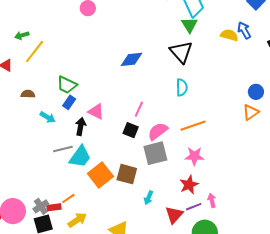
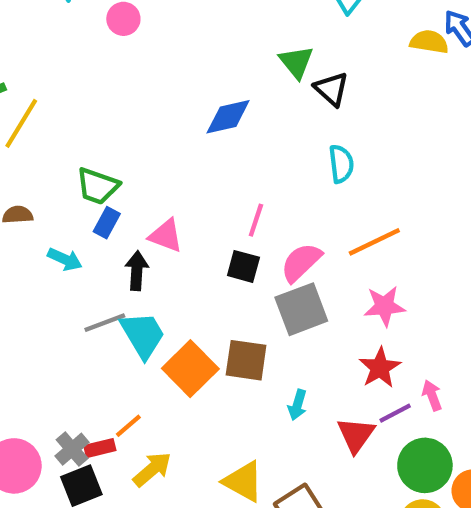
green triangle: (189, 25) -> (296, 62), moved
black triangle: (181, 52) -> (331, 89), size x0.7
cyan trapezoid: (80, 157) -> (143, 335), turned -60

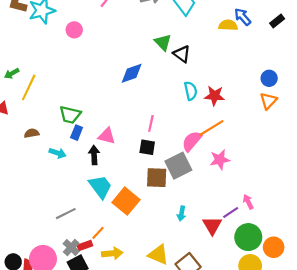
pink semicircle: (301, 262) -> (192, 141), moved
gray line: (105, 323) -> (66, 214), moved
brown square: (246, 360) -> (157, 178), moved
red star: (380, 368) -> (215, 96), moved, turned -30
yellow arrow: (152, 469) -> (112, 253), turned 42

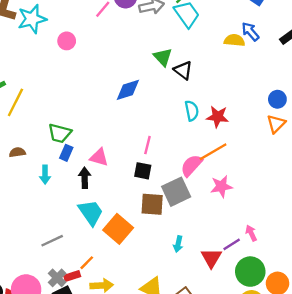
cyan arrow: (58, 153) -> (45, 175), turned 70

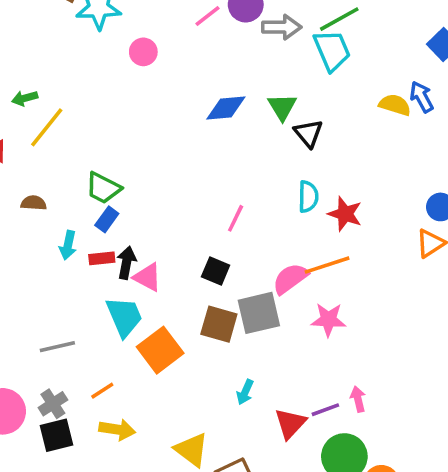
blue diamond: (128, 90) -> (226, 108), moved
pink line: (148, 145) -> (236, 218), moved
pink triangle: (99, 157) -> (147, 277), moved
red rectangle: (72, 276) -> (102, 258), moved

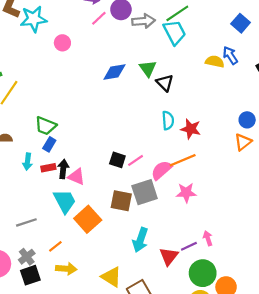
pink line: (236, 218) -> (136, 160), moved, turned 35
black square: (216, 271) -> (117, 160), moved
cyan arrow: (245, 392) -> (140, 240), size x1.6

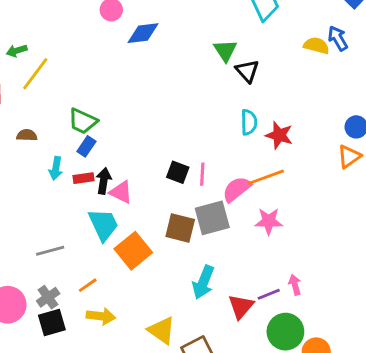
blue diamond: (114, 72) -> (143, 33), moved
pink line: (136, 160) -> (202, 174), turned -56

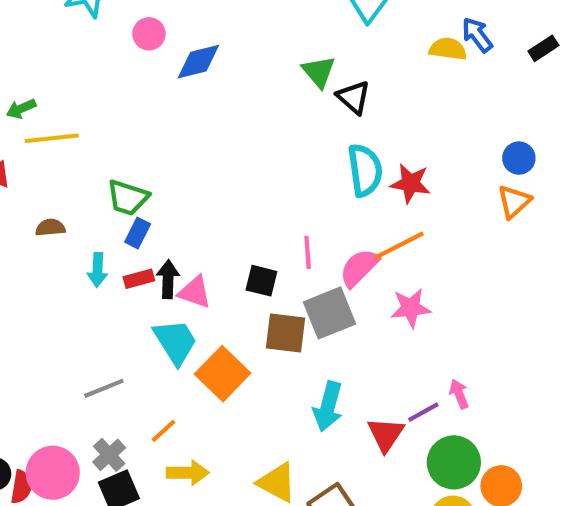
yellow line: (35, 74) -> (52, 138), turned 54
cyan semicircle: (249, 122) -> (365, 170), size x1.4
black square: (178, 172) -> (261, 281), moved

